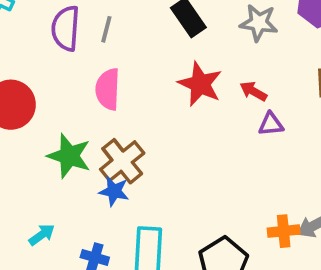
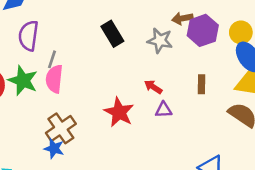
gray line: (106, 29) -> (52, 59), moved
red star: (200, 84) -> (119, 112), moved
green star: (69, 156) -> (23, 81), moved

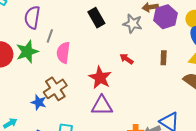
pink semicircle: (54, 79) -> (63, 53), moved
green star: (23, 81) -> (27, 52), turned 30
purple triangle: (164, 110) -> (102, 106), moved, size x1.6
blue star: (54, 148) -> (39, 102), moved

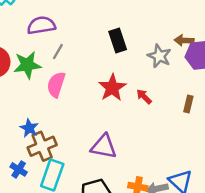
purple semicircle: (32, 17) -> (41, 25), turned 60
pink semicircle: (63, 53) -> (56, 84), moved
red star: (100, 78) -> (112, 88), moved
brown cross: (55, 89) -> (42, 146), moved

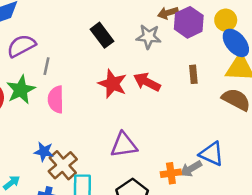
red arrow: (144, 97) -> (147, 82), size x1.5

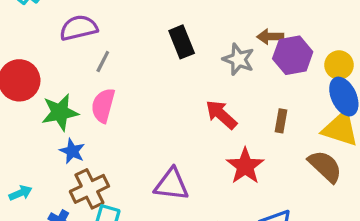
red star: (113, 84) -> (245, 166), moved
green star: (21, 90) -> (60, 112), moved
blue star: (44, 152) -> (72, 151), moved

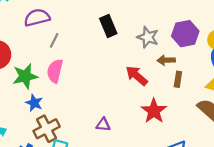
brown arrow: (270, 37) -> (166, 60), moved
purple triangle: (171, 184) -> (103, 125), size x0.6

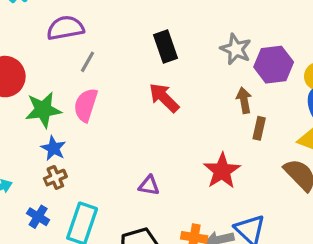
gray star: (148, 37) -> (236, 49), moved
brown arrow: (166, 60) -> (244, 100), turned 78
red arrow: (137, 76) -> (164, 98), moved
brown cross: (47, 129) -> (55, 178), moved, size x0.6

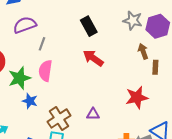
red star: (222, 171) -> (137, 97), turned 30
brown cross: (55, 178) -> (59, 119), moved, size x1.6

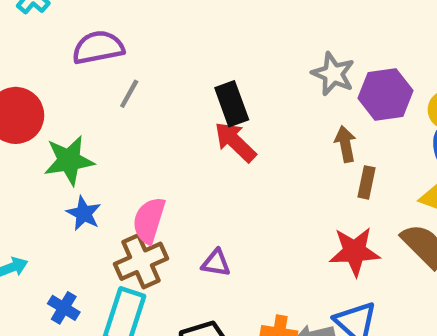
black rectangle: (89, 26) -> (232, 104), moved
pink semicircle: (45, 71) -> (149, 220), moved
red star: (137, 97) -> (355, 251), moved

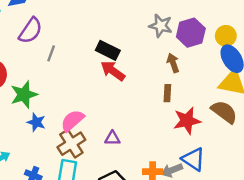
purple semicircle: (98, 47) -> (30, 31), turned 144
black rectangle: (232, 104) -> (108, 50), turned -35
brown rectangle: (367, 182) -> (167, 93), moved
pink semicircle: (149, 220) -> (72, 121), turned 40

